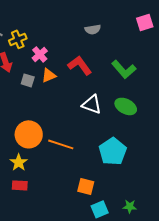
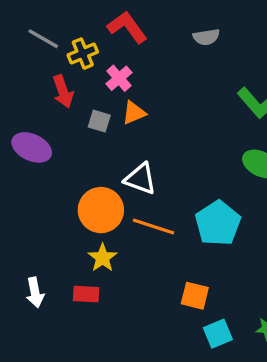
red L-shape: (80, 65) -> (127, 27), moved
white triangle: (92, 104) -> (140, 179), moved
cyan pentagon: (113, 151) -> (218, 223), moved
yellow star: (19, 162) -> (103, 258), moved

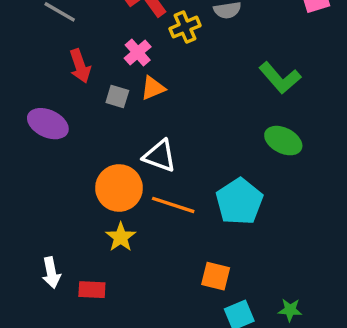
yellow cross: (83, 54) -> (185, 27), moved
red rectangle: (86, 294) -> (92, 290), moved

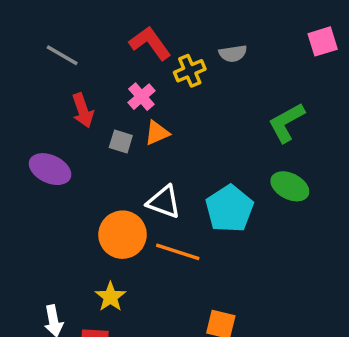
green L-shape: (280, 78) -> (286, 123), turned 102
cyan pentagon: (239, 202) -> (229, 209), moved
yellow star: (121, 237) -> (110, 297), moved

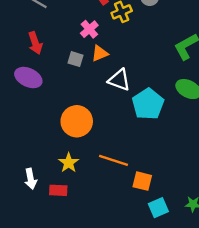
red arrow: (83, 110) -> (35, 43), moved
white triangle: (164, 202) -> (119, 80), moved
orange line: (178, 252) -> (114, 160), moved

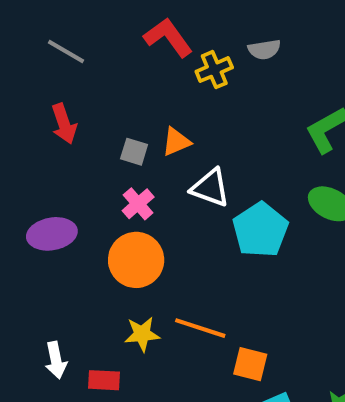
pink cross: (89, 29) -> (138, 204), moved
purple ellipse: (28, 78) -> (52, 234), moved, turned -35
yellow star: (69, 163) -> (142, 334), moved, turned 30

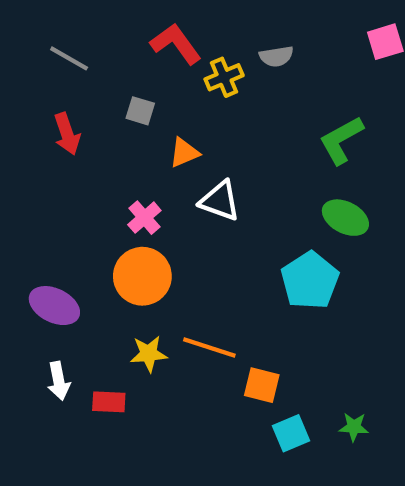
gray square: (134, 152) -> (140, 111), moved
cyan pentagon: (260, 230) -> (310, 280), moved
purple ellipse: (52, 234) -> (54, 306), moved, turned 36

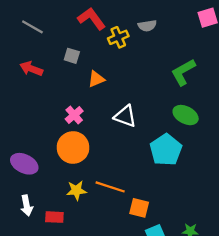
red arrow: (67, 134) -> (31, 69), turned 130
white triangle: (220, 201) -> (125, 116), moved

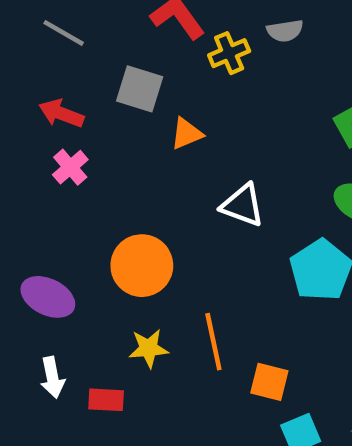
gray square: (72, 56) -> (140, 89), size x1.5
pink cross: (74, 115) -> (70, 167), moved
orange line: (110, 187) -> (213, 342), turned 60

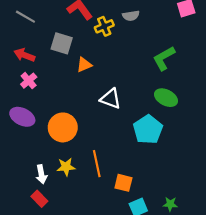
purple ellipse: (48, 297) -> (22, 117), moved
white arrow: (52, 377) -> (41, 174), moved
red rectangle: (106, 400) -> (39, 199), moved, turned 42

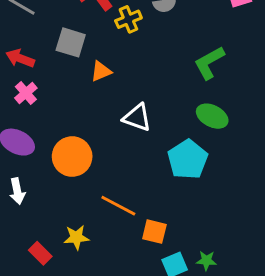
orange line: (97, 164) -> (118, 206), turned -50
yellow star: (66, 167) -> (76, 237), moved
white arrow: (41, 174) -> (17, 191), moved
green star: (170, 204) -> (206, 260), moved

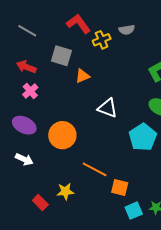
white arrow: (17, 191) -> (24, 159), turned -54

